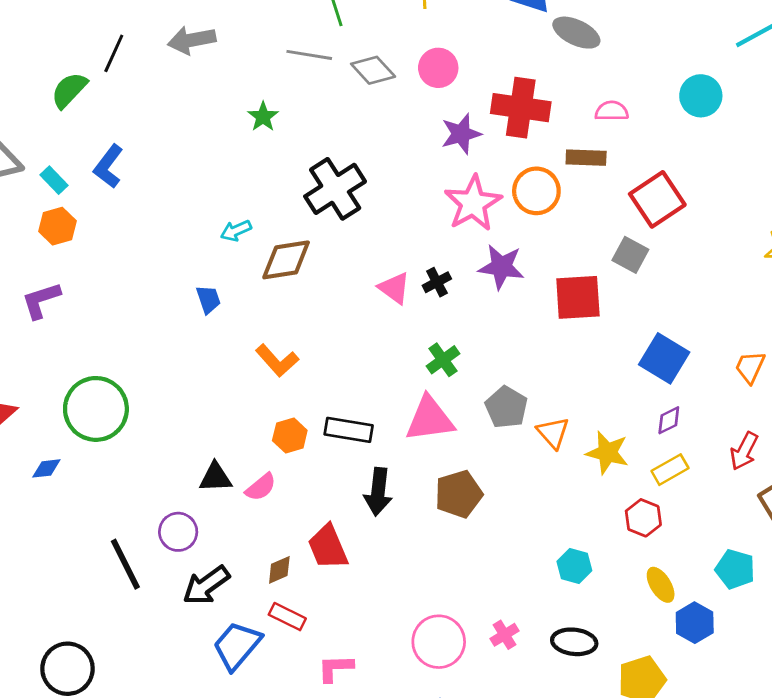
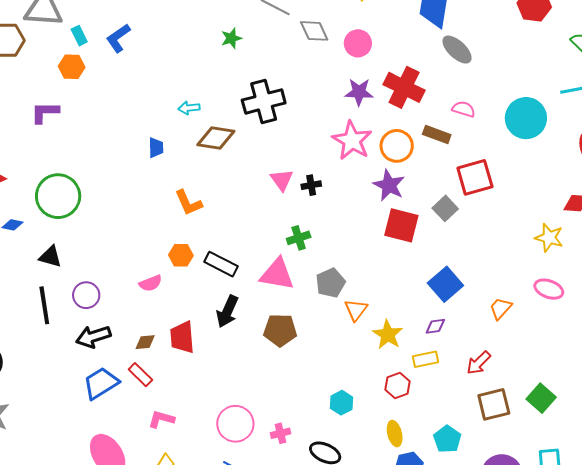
cyan circle: (701, 96) -> (526, 118), size x1.4
pink star: (473, 203) -> (352, 140), turned -30
purple star: (501, 267) -> (389, 185), moved
black triangle: (215, 477) -> (50, 257), moved

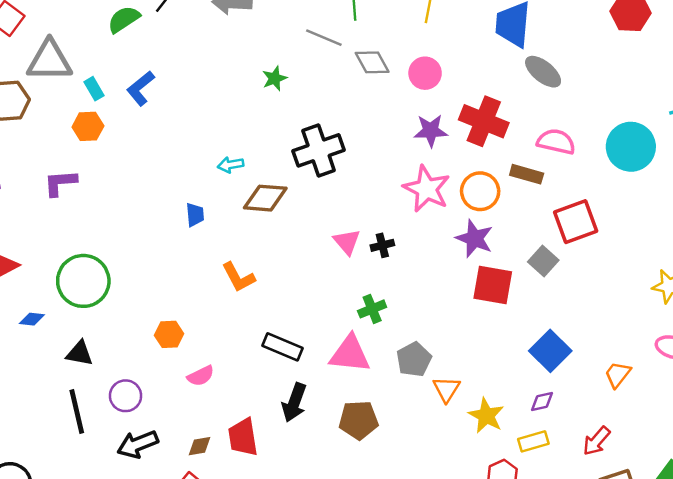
pink semicircle: (464, 109) -> (556, 142), size x1.4
orange hexagon: (181, 255) -> (169, 334), moved

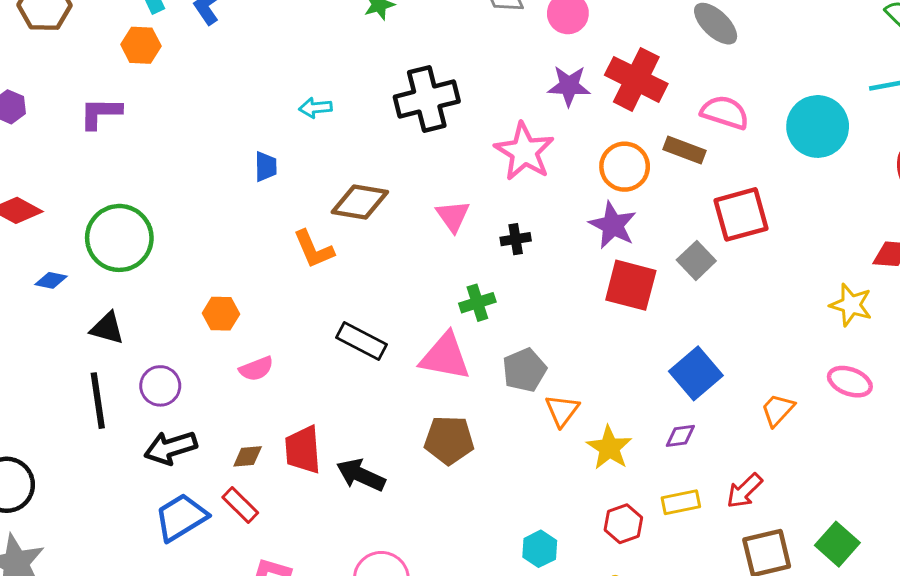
pink star: (427, 189) -> (524, 151), moved
brown diamond: (265, 198) -> (360, 202), moved
black cross: (382, 245) -> (516, 239), moved
black arrow: (294, 403) -> (361, 475), moved, turned 90
yellow rectangle: (533, 441) -> (681, 502), moved

